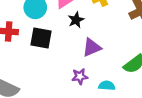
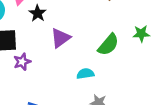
purple star: (80, 76) -> (22, 62), moved

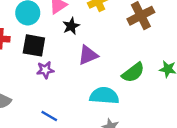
cyan semicircle: (85, 74) -> (104, 96), size x1.6

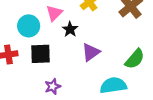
purple star: (45, 70) -> (53, 86), moved

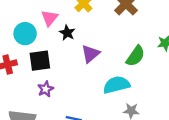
purple star: (53, 86) -> (46, 89), moved

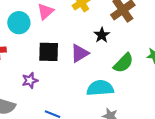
black star: (67, 33) -> (102, 35), moved
black square: (40, 61) -> (49, 52), moved

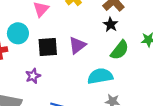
cyan circle: (19, 23) -> (18, 33), moved
black star: (102, 35) -> (111, 25), moved

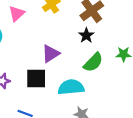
black square: (48, 47) -> (36, 78), moved

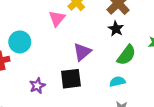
pink triangle: (17, 13) -> (57, 18), moved
cyan semicircle: (71, 87) -> (117, 82), moved, size x0.6

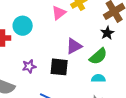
green semicircle: (126, 55) -> (98, 56), moved

